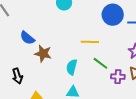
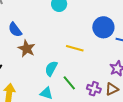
green line: (100, 63) -> (69, 83), moved

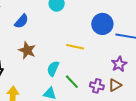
blue semicircle: (15, 30) -> (21, 21), moved, turned -98

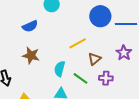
blue semicircle: (21, 21) -> (30, 26), moved, turned 35
yellow line: (75, 47) -> (78, 43), turned -30
brown triangle: (115, 85) -> (94, 59), moved

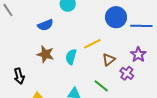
cyan semicircle: (60, 69) -> (71, 57), moved
green line: (81, 78) -> (101, 86), moved
purple cross: (106, 78) -> (127, 73), moved, turned 32

